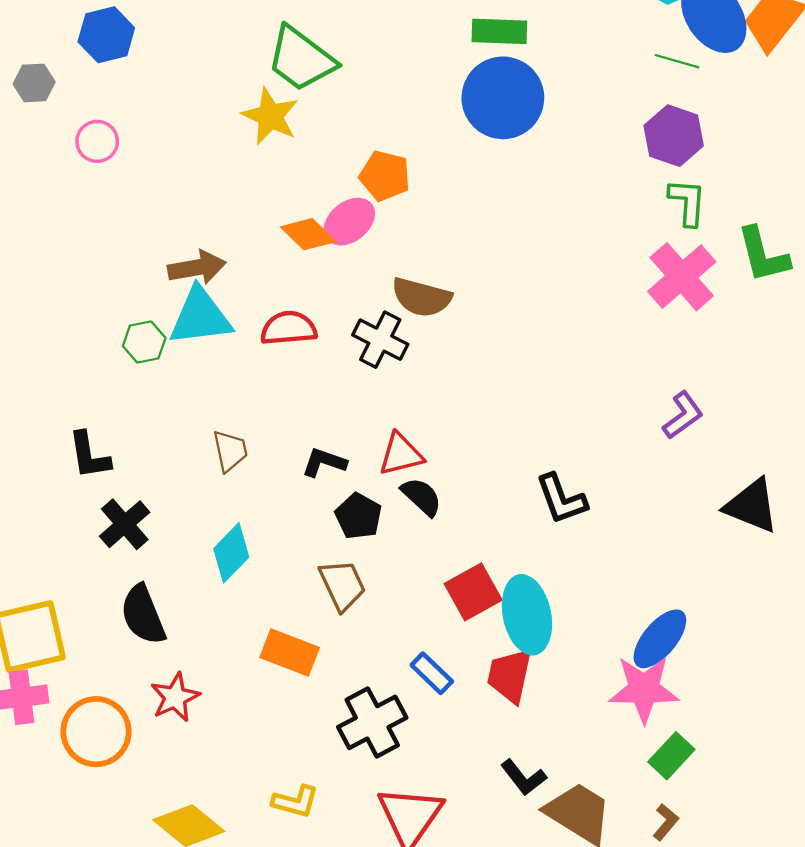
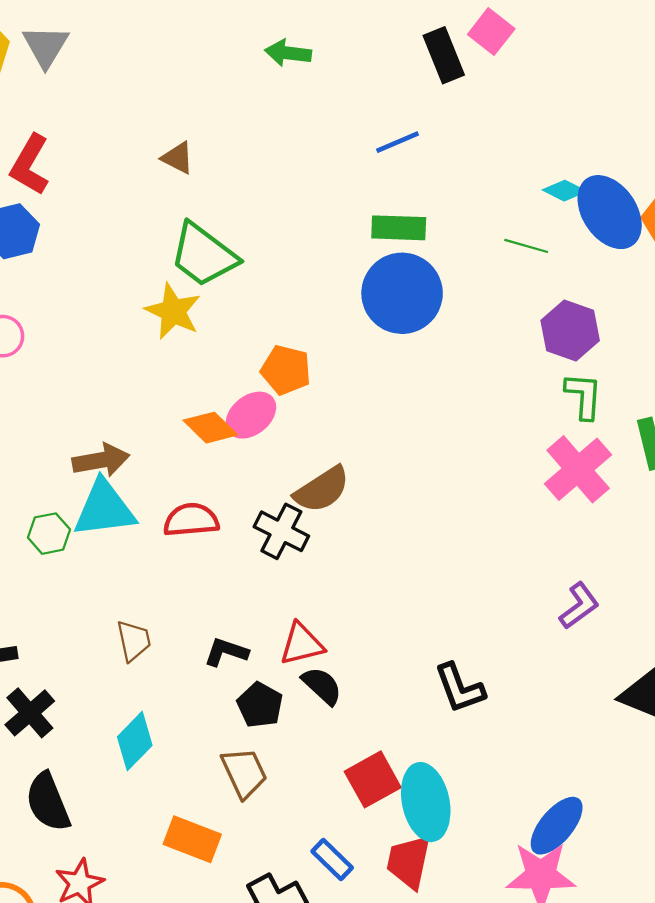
green line: (677, 61) -> (526, 246), moved
brown semicircle: (422, 297) -> (322, 490), turned -48

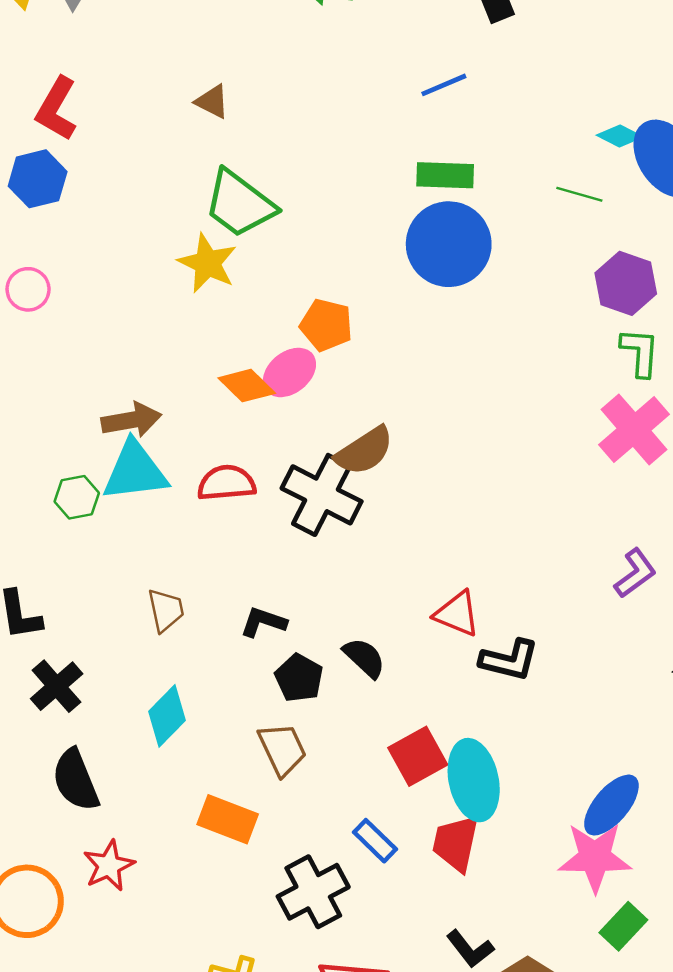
black cross: (281, 531) -> (322, 495), size x1.4
red triangle: (302, 644) -> (457, 614), moved, turned 36
black L-shape: (460, 688) -> (509, 660), turned -56

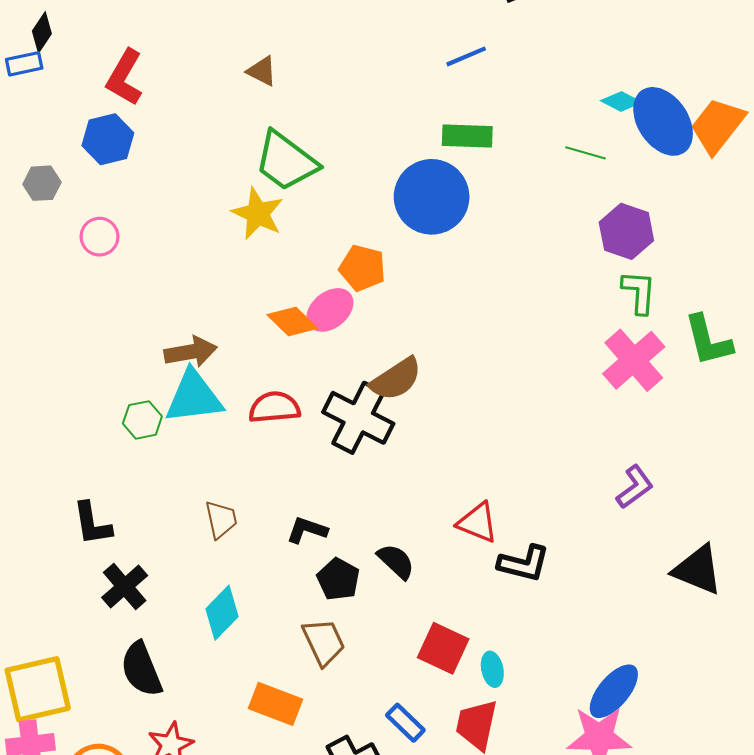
blue circle: (449, 244) -> (432, 197), moved
red square: (418, 756) -> (443, 648), turned -36
cyan ellipse: (474, 780) -> (492, 669), size x0.5

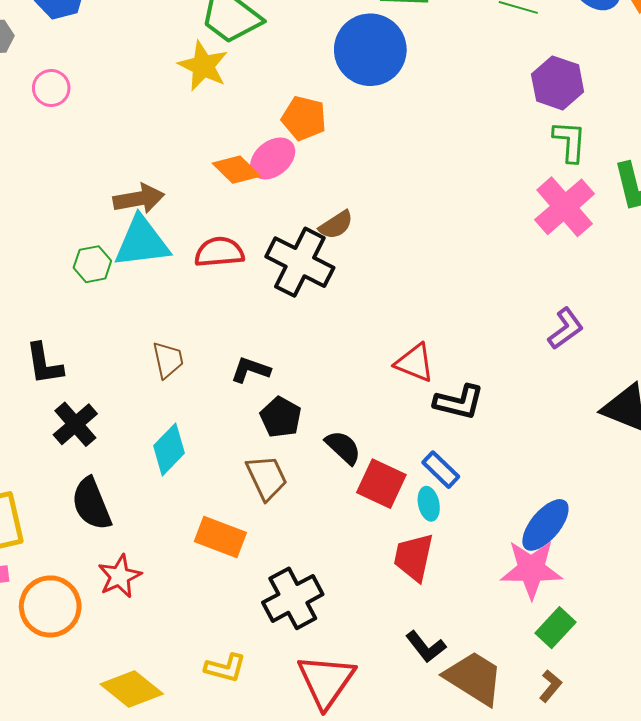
brown semicircle: (396, 379) -> (336, 225), size x0.7
black semicircle: (396, 561) -> (343, 447), moved
blue rectangle: (405, 723) -> (441, 470), moved

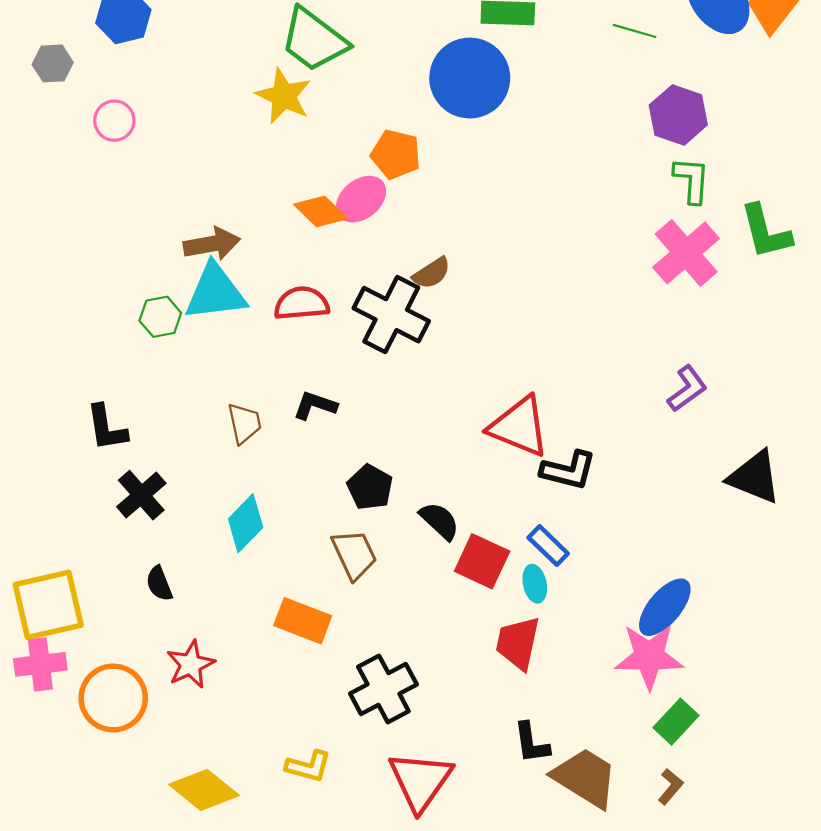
red triangle: (415, 363) -> (519, 427), size x1.4
black L-shape: (251, 370) -> (315, 405), moved
black semicircle: (91, 504) -> (159, 584), size x0.6
black L-shape: (426, 647) -> (531, 743), turned 30

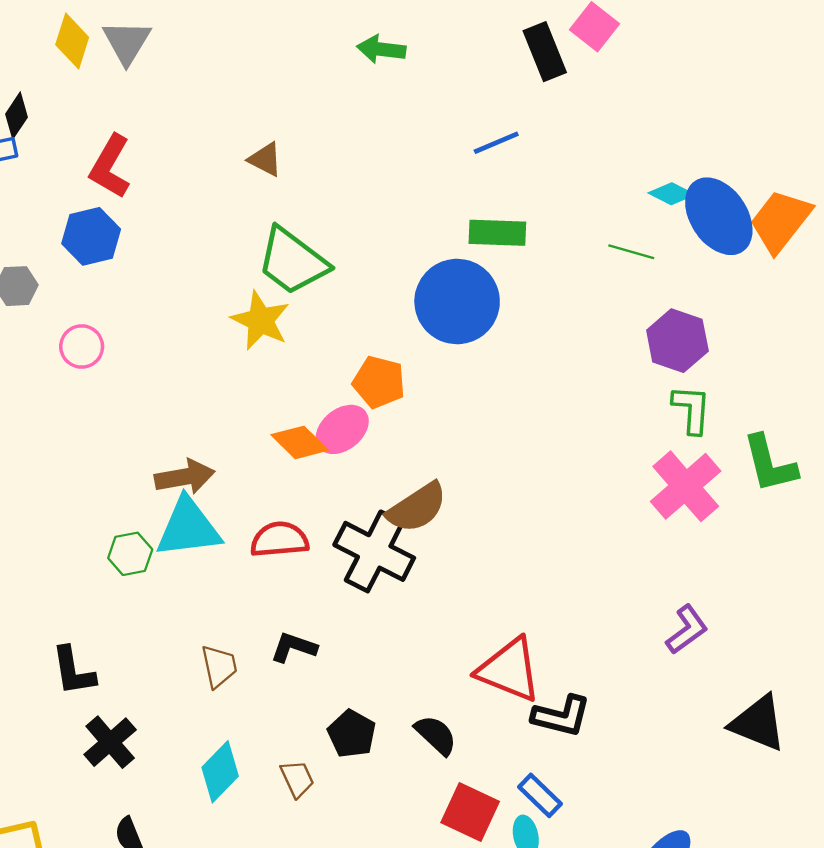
brown semicircle: (432, 273) -> (417, 508), size x1.5
black semicircle: (439, 521) -> (436, 735), moved
brown trapezoid: (354, 554) -> (297, 779), moved, size x0.7

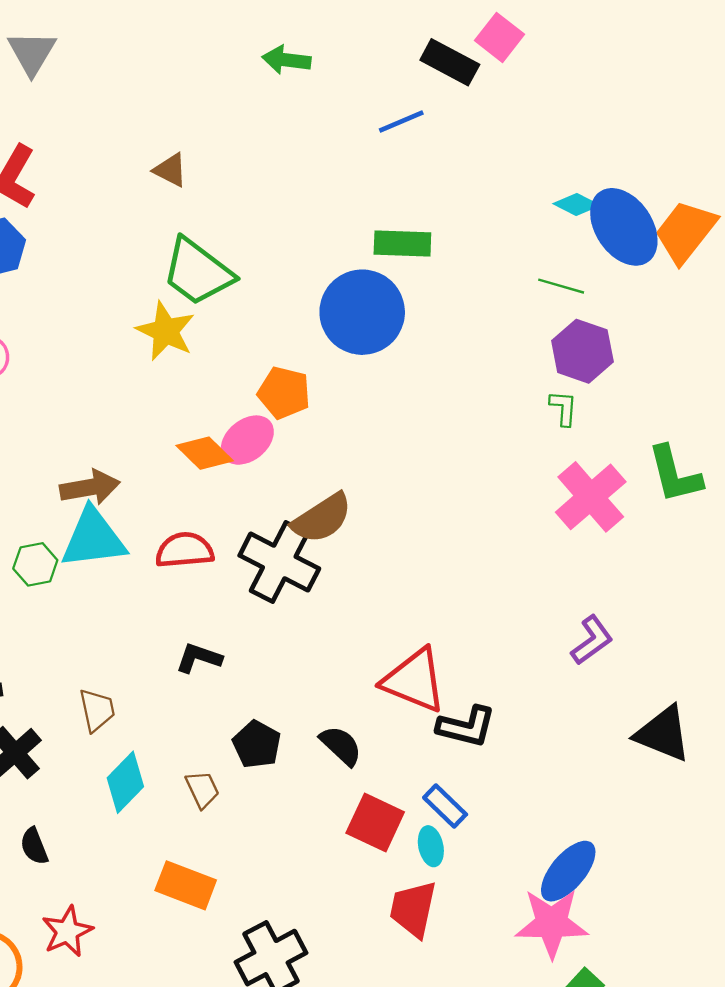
black rectangle: (545, 52) -> (450, 62), turned -40
blue line: (496, 143) -> (401, 121), moved
green line: (631, 252) -> (561, 286), moved
green L-shape: (692, 409) -> (563, 408), moved, size x0.7
brown trapezoid: (219, 666) -> (97, 710), moved

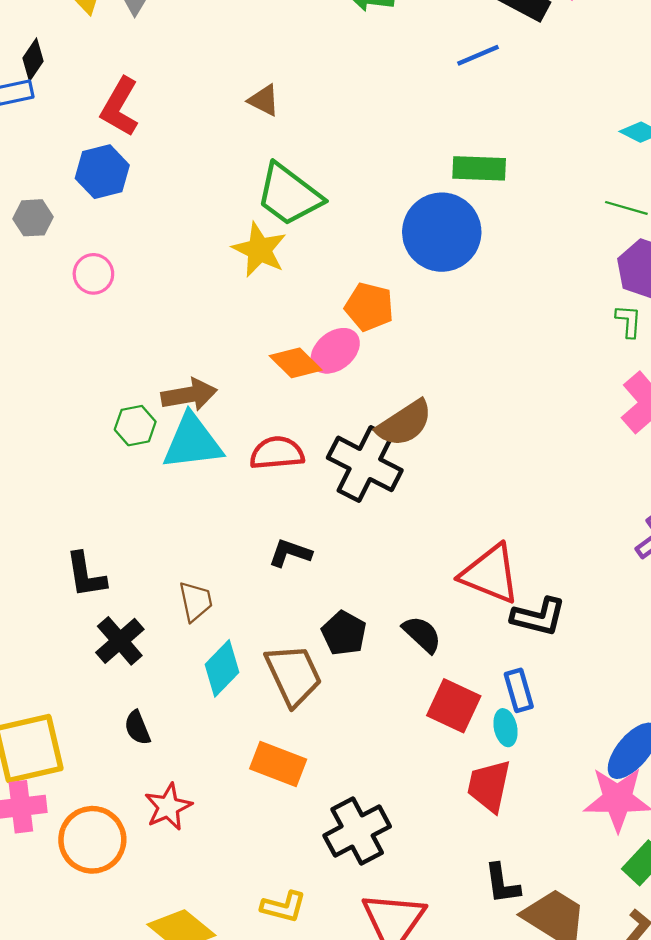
green hexagon: (35, 564) -> (135, 426), moved
brown trapezoid: (202, 789) -> (293, 675), size x1.8
blue rectangle: (445, 806) -> (519, 690), turned 30

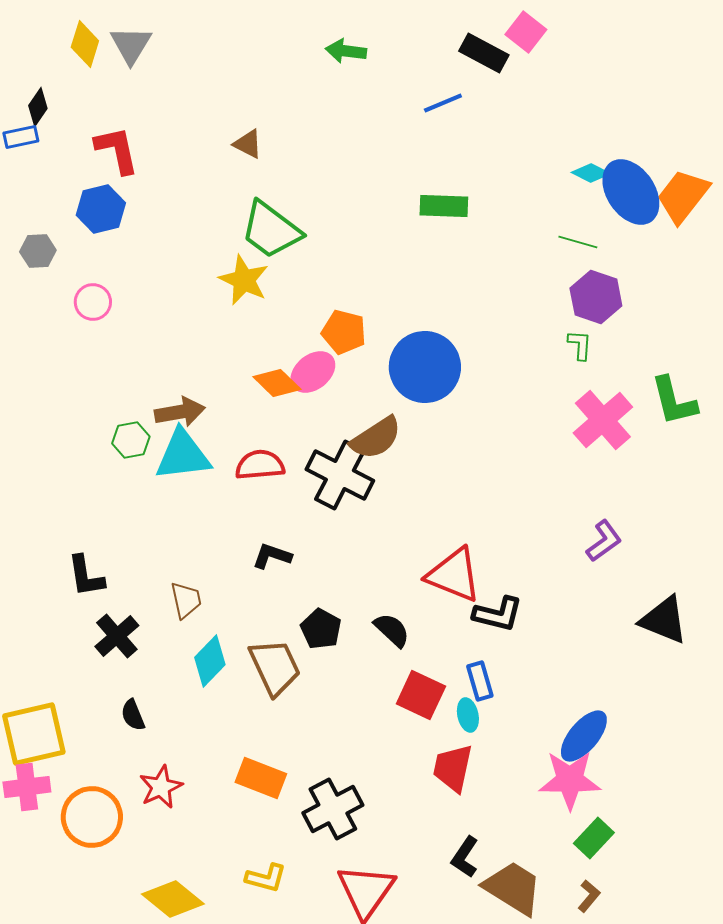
red L-shape: (120, 107) -> (117, 150), turned 138
blue circle: (442, 232) -> (425, 367), moved
orange rectangle: (278, 764) -> (261, 778), moved
black L-shape: (502, 884) -> (465, 857), turned 42

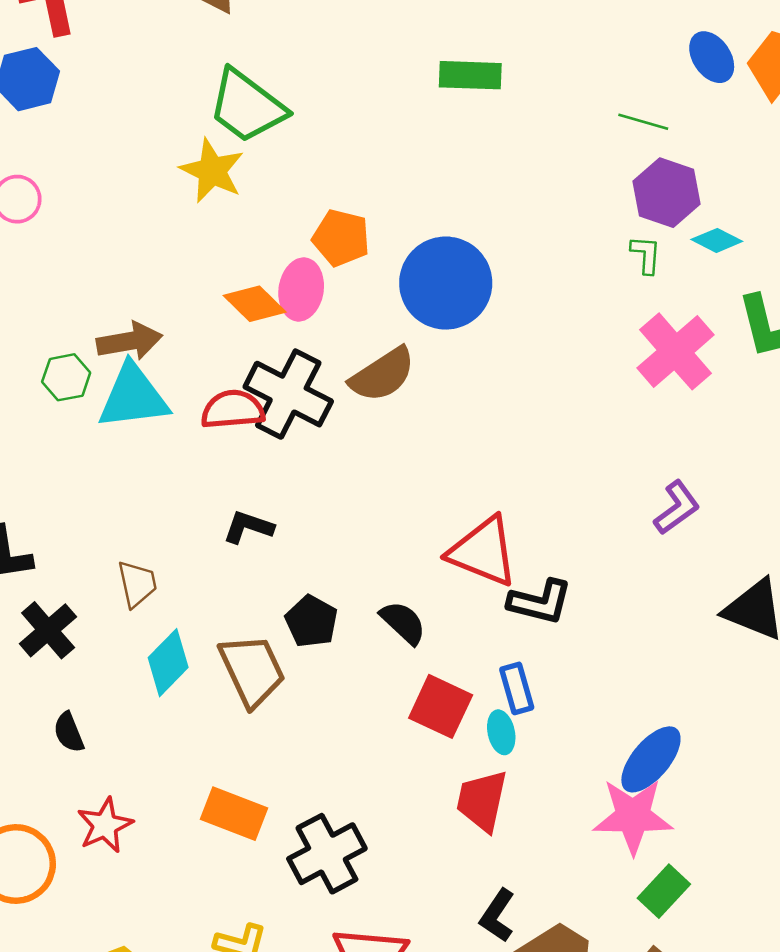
cyan diamond: (591, 173) -> (717, 240), moved
blue ellipse: (631, 192) -> (712, 57), size x0.6
pink ellipse: (313, 372) -> (301, 289), turned -42
black cross: (340, 475) -> (288, 394), moved

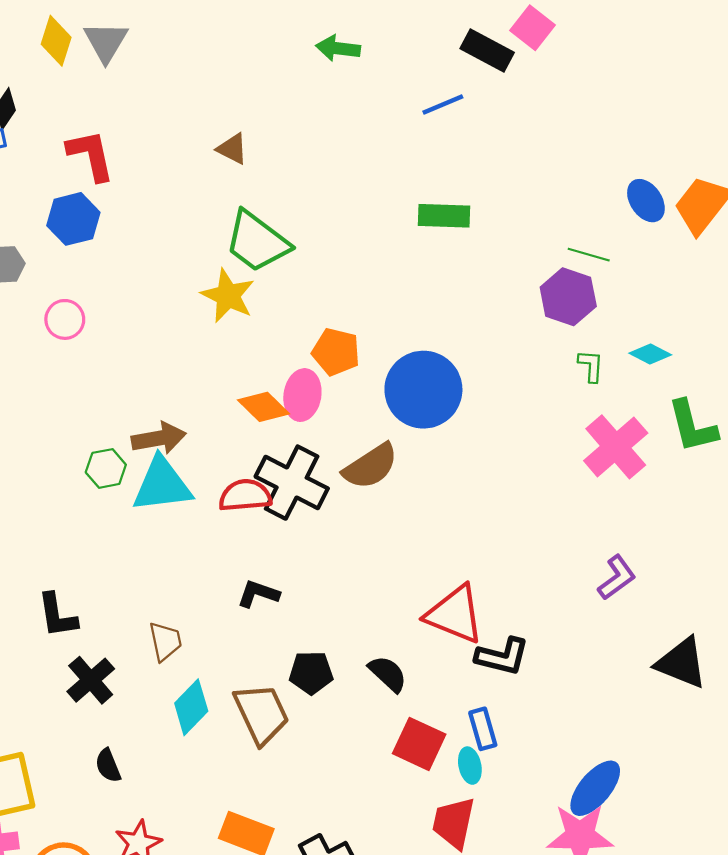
purple hexagon: (666, 193) -> (568, 297), moved
black pentagon: (311, 621) -> (311, 673), turned -30

